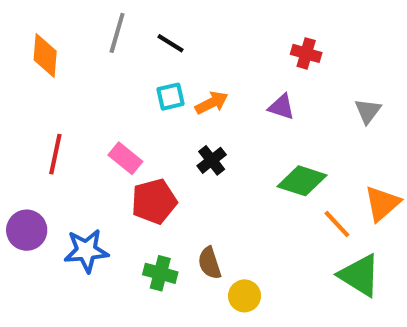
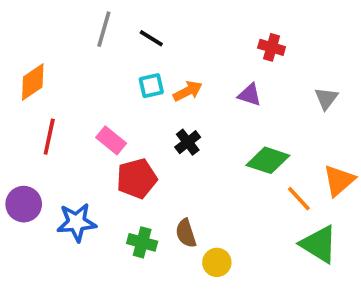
orange diamond: (45, 55) -> (33, 82), moved, turned 51

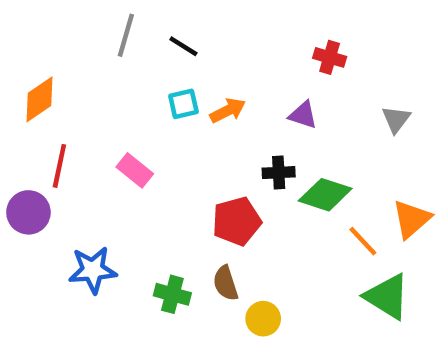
black cross: (188, 142) -> (279, 173), moved, turned 35
red pentagon: (137, 179) -> (237, 221), moved
purple circle: (24, 204) -> (28, 212), moved

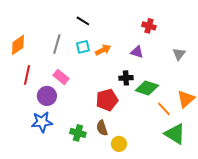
gray line: (126, 35) -> (57, 44), moved
purple circle: (28, 212) -> (47, 96), moved

